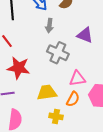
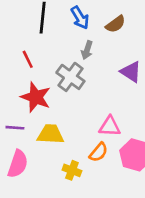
gray cross: (58, 53) -> (70, 77), moved
yellow trapezoid: (47, 92) -> (50, 134), moved

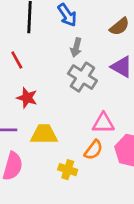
brown semicircle: (115, 24) -> (119, 26), moved
gray cross: (70, 77) -> (82, 77), moved
red star: (36, 97) -> (27, 98), size x0.7

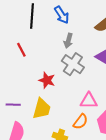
red star: (27, 98) -> (47, 80), moved
yellow trapezoid: (44, 134) -> (42, 109), turned 105

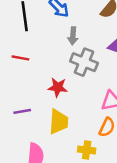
red line: (21, 50) -> (20, 58), turned -40
purple line: (13, 105) -> (22, 111), moved

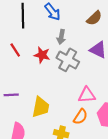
red line: (20, 58) -> (15, 50), turned 40
red star: (58, 87) -> (42, 55), moved

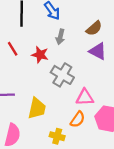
brown semicircle: (94, 18) -> (94, 28), moved
gray cross: (68, 60) -> (62, 75), moved

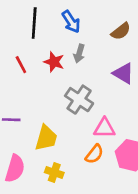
brown semicircle: (94, 28) -> (121, 31), moved
red star: (40, 55) -> (54, 62), moved
yellow cross: (57, 136) -> (54, 172), moved

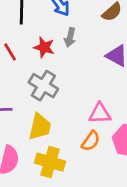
gray cross: (79, 100) -> (43, 86), moved
yellow cross: (54, 172) -> (50, 162), size x1.5

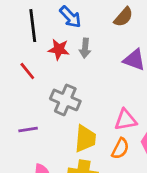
red star: (44, 47) -> (59, 49), moved
yellow trapezoid: (40, 127) -> (85, 139), moved

